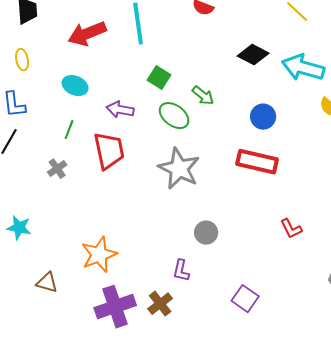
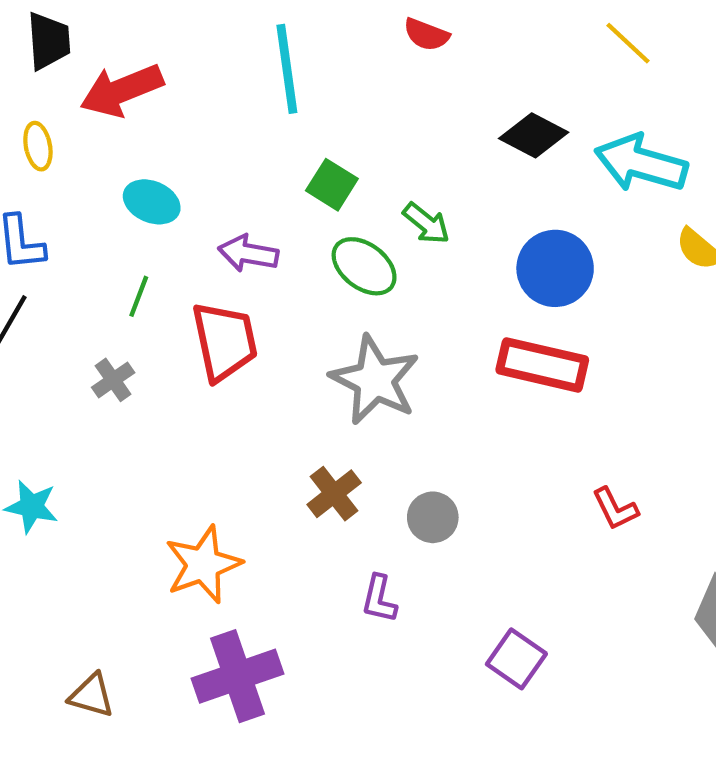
red arrow: (87, 34) -> (122, 90), moved
blue circle: (263, 117) -> (555, 268), size x1.4
brown triangle: (47, 283) -> (92, 695), moved
brown cross: (160, 304) -> (334, 494), moved

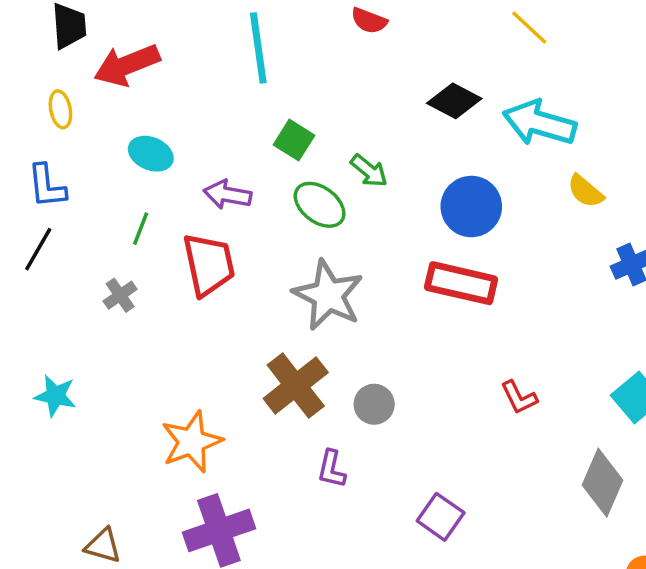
brown cross: (334, 494) -> (296, 386), size x1.5

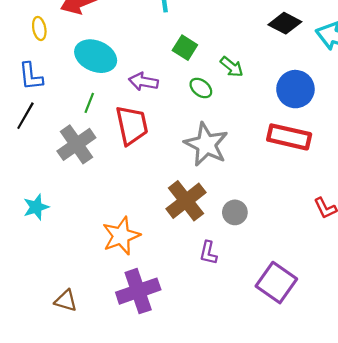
cyan ellipse: (151, 154) -> (96, 56), size x1.5
green ellipse: (320, 205) -> (201, 88), size x0.7
gray cross: (120, 295) -> (76, 144), size x1.8
cyan star: (55, 396) -> (36, 207), turned -30
purple square: (441, 517) -> (276, 283), size x1.4

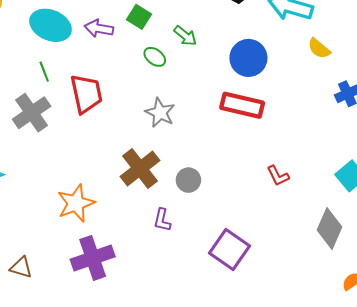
purple arrow: (143, 82) -> (99, 28), moved
green line: (89, 103) -> (44, 72), turned -42
gray star: (206, 144) -> (160, 113), size x0.7

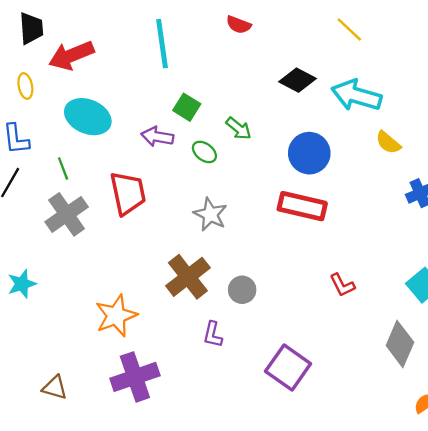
purple arrow: (99, 28) -> (157, 137), moved
green line: (44, 72) -> (63, 168), moved

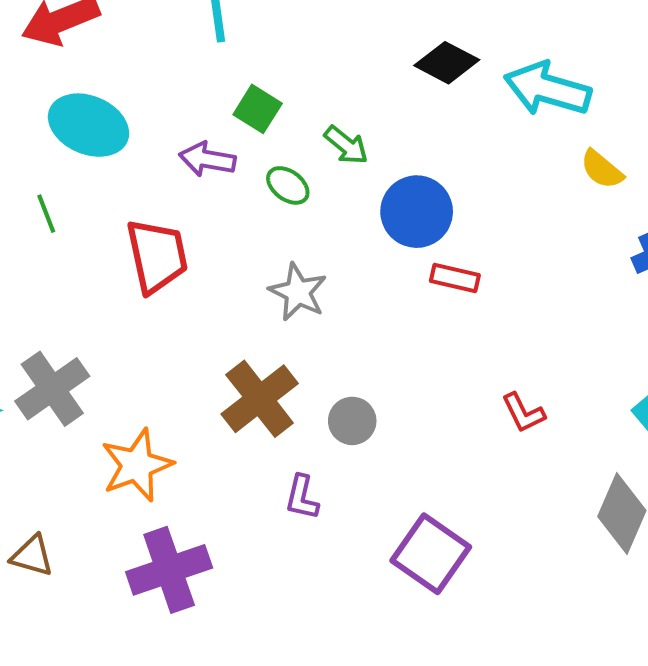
blue circle: (309, 153) -> (417, 212), moved
red rectangle: (302, 206) -> (455, 278), size x0.6
gray cross: (67, 214) -> (52, 389), moved
brown triangle: (55, 388) -> (32, 556), moved

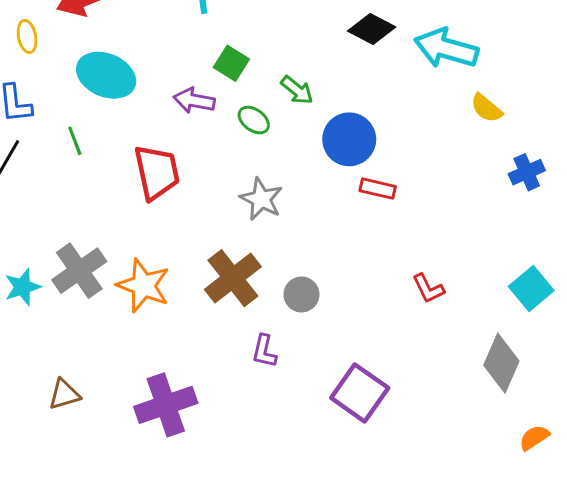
orange star: (137, 465) -> (143, 286), moved, turned -30
brown triangle: (32, 556) -> (64, 394), turned -32

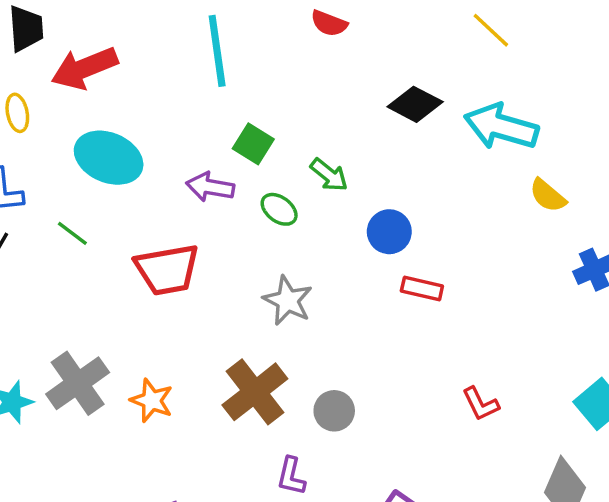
blue circle: (349, 139) -> (389, 232), size x0.7
green line: (75, 141) -> (72, 233), turned -32
red trapezoid: (157, 172) -> (167, 270), turned 92
orange star: (143, 286) -> (152, 400), size x0.7

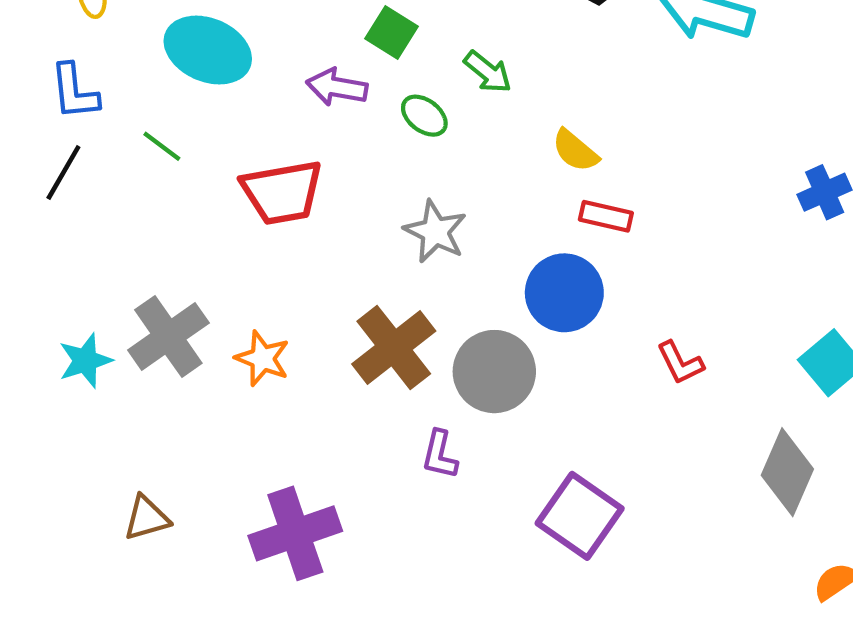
yellow semicircle: (548, 196) -> (575, 151), moved
blue circle: (389, 232) -> (564, 293), moved, size x1.4
gray circle: (334, 411) -> (494, 372), size x1.6

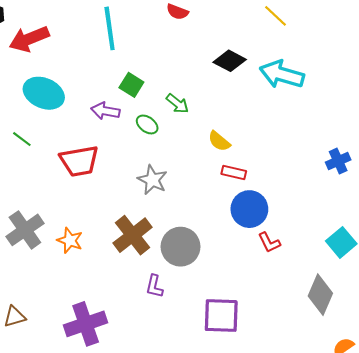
blue circle: (564, 293) -> (249, 209), moved
purple square: (580, 516) -> (221, 316), turned -33

